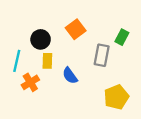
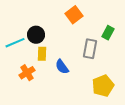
orange square: (76, 29) -> (74, 15), moved
cyan line: (17, 61) -> (15, 43), moved, turned 54

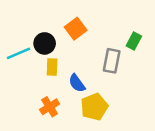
orange square: (74, 15) -> (76, 29), moved
orange cross: (27, 73) -> (50, 107), moved
yellow pentagon: (103, 86) -> (94, 107), moved

